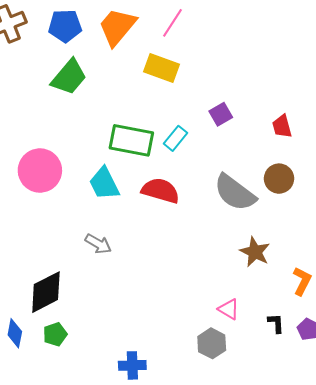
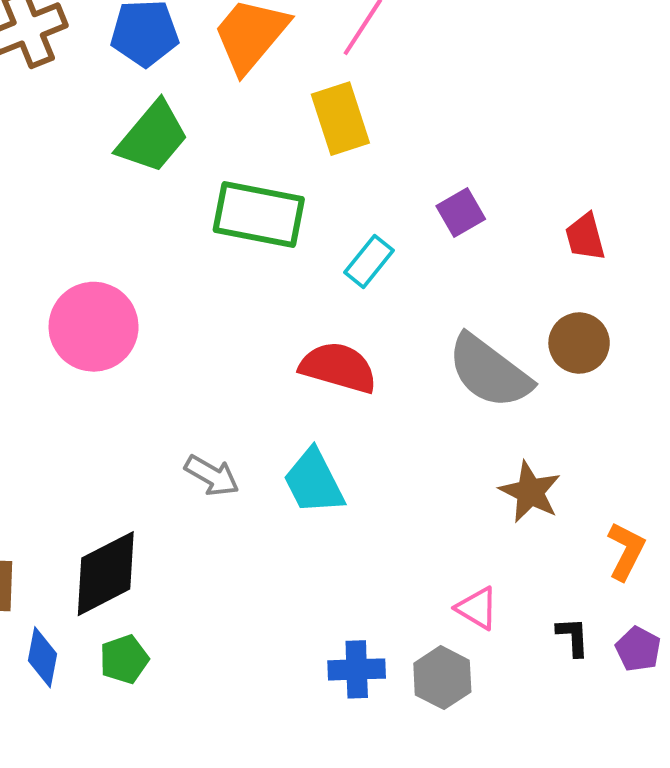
yellow rectangle: (161, 68) -> (340, 119), turned 52
green rectangle: (131, 140) -> (259, 214), moved
cyan trapezoid: (104, 184) -> (314, 482), moved
blue cross: (132, 365) -> (357, 669), moved

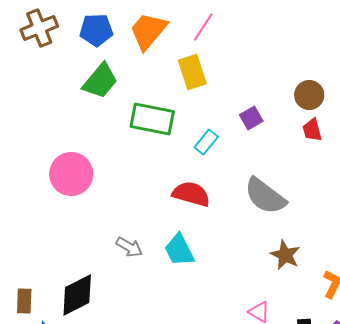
brown circle: (579, 343) -> (309, 95), moved

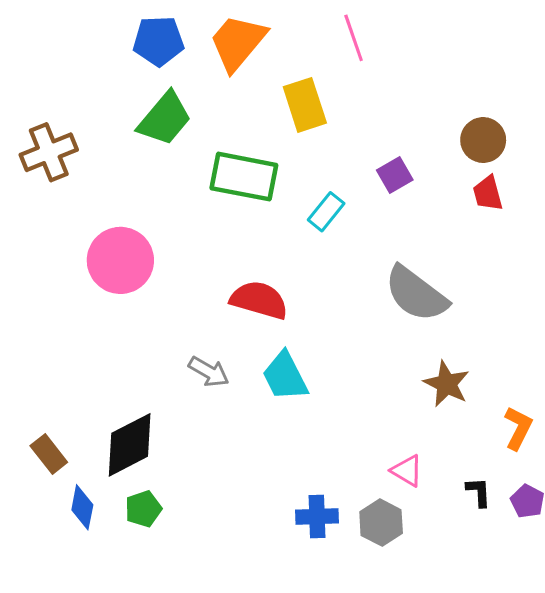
pink line: (203, 27) -> (354, 38), moved, turned -52
brown cross: (39, 28) -> (49, 152), moved
red semicircle: (191, 194) -> (259, 300), moved
brown rectangle: (24, 301) -> (49, 454), turned -40

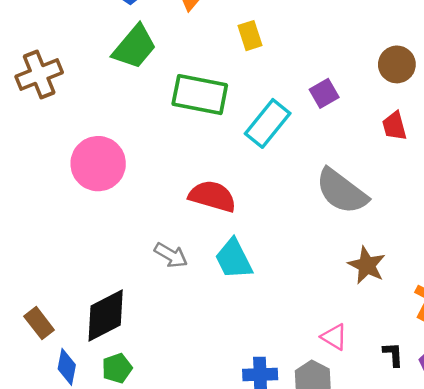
yellow rectangle: (305, 105) -> (250, 36), size x0.7
red trapezoid: (488, 193) -> (394, 126), moved
cyan rectangle: (326, 212) -> (268, 123), size x1.5

